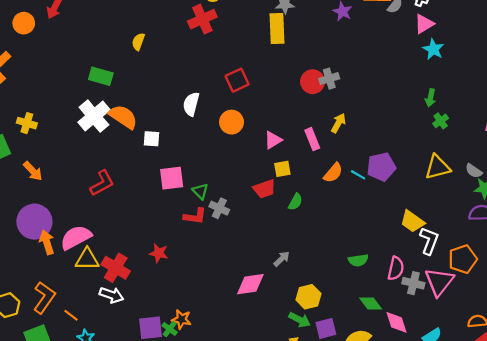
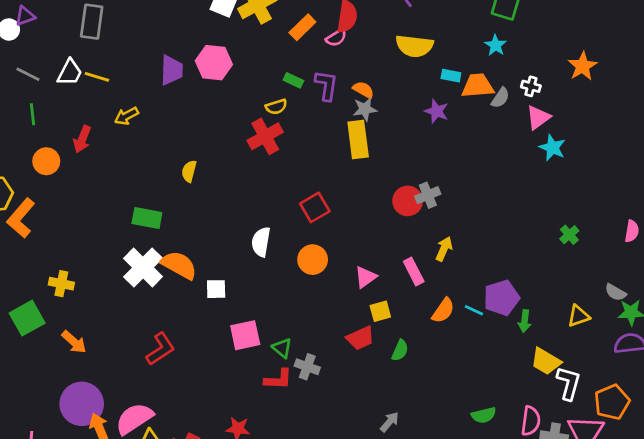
green arrow: (430, 98) -> (525, 321), moved
yellow triangle: (438, 167) -> (578, 316), moved, size x0.7

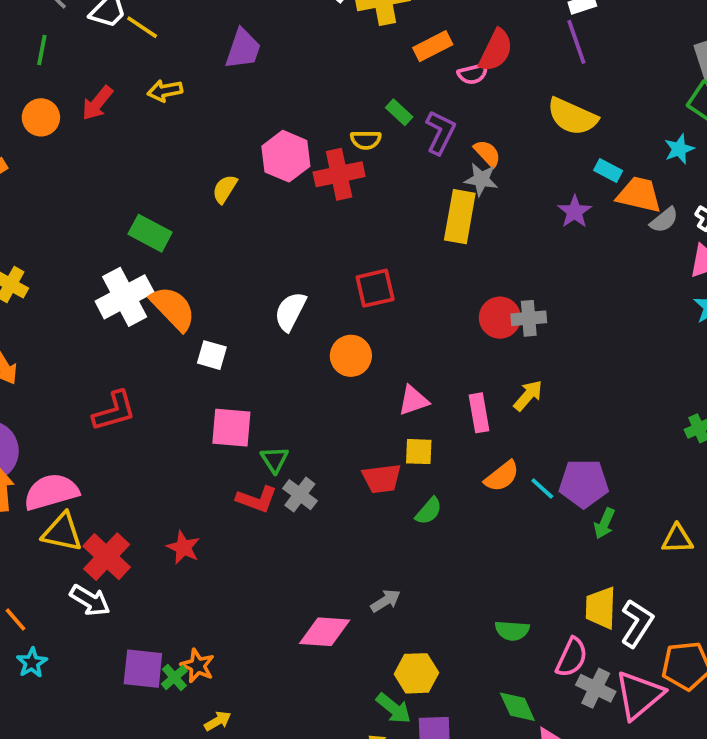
pink hexagon: (214, 63) -> (286, 156), moved
yellow trapezoid: (546, 361) -> (601, 608), moved, turned 44

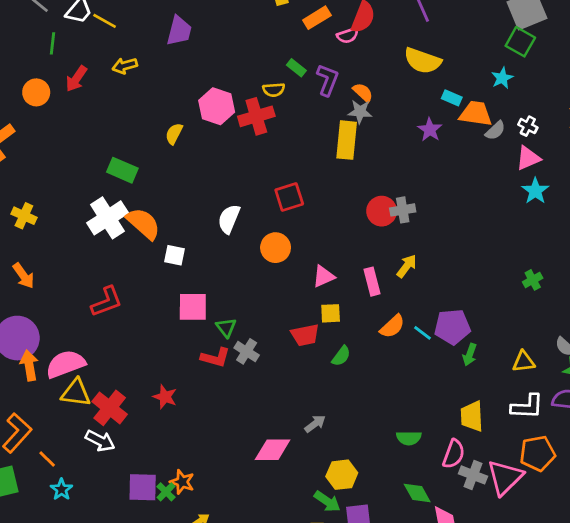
green line: (42, 50) -> (53, 43), moved
white L-shape: (637, 623) -> (527, 407), moved, turned 64

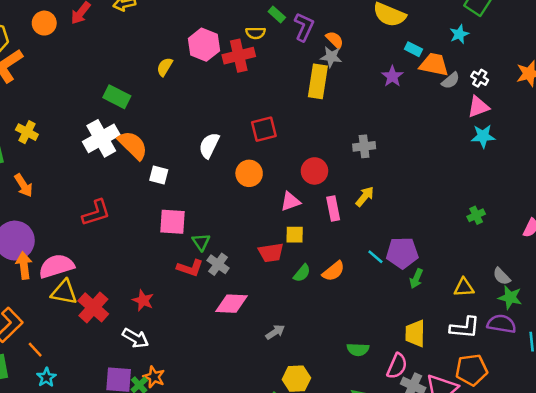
cyan star: (535, 191) -> (483, 136), turned 30
red circle: (382, 211) -> (314, 171), moved
orange semicircle: (392, 326) -> (333, 271), moved
white arrow: (100, 441) -> (135, 338), moved
pink diamond: (273, 450) -> (231, 304), moved

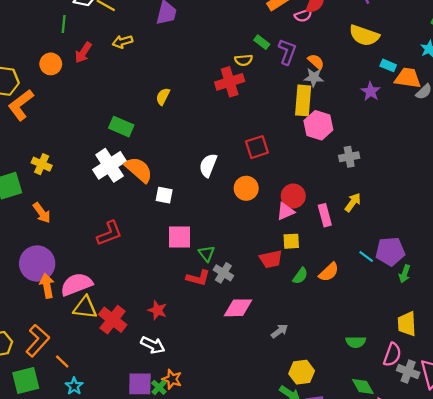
pink hexagon: (204, 45) -> (318, 125), moved
red circle: (314, 171) -> (293, 196), moved

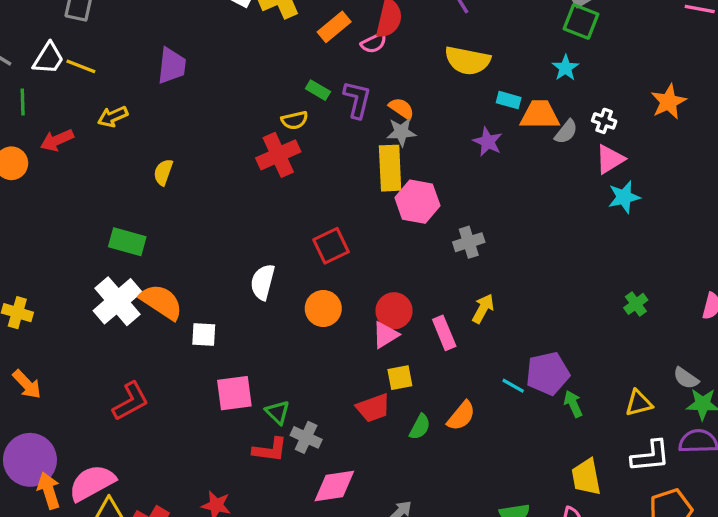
red arrow: (83, 53) -> (57, 140), turned 40
yellow semicircle: (163, 97) -> (163, 172), moved
green arrow: (405, 274) -> (573, 404), turned 144

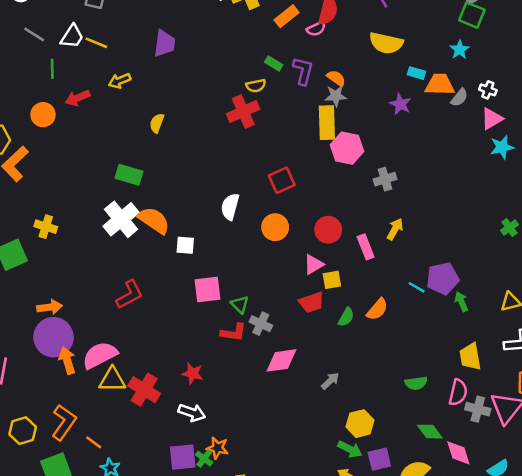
pink triangle: (385, 335) -> (313, 264), moved
orange arrow: (27, 384) -> (50, 307), moved, turned -55

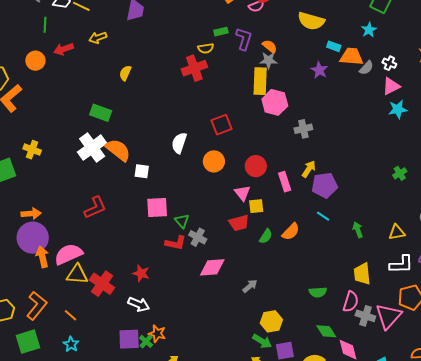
green rectangle: (274, 63) -> (221, 32), turned -48
pink triangle: (313, 264) -> (242, 193), turned -42
purple pentagon: (443, 279) -> (325, 185), moved
orange line: (94, 442) -> (70, 315), moved

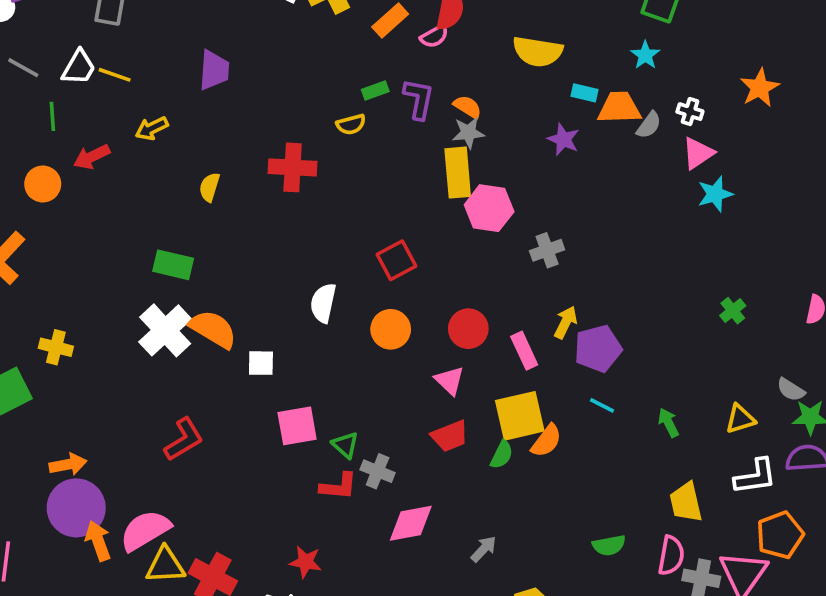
red cross: (194, 68) -> (293, 167), moved, turned 30
yellow square: (256, 206) -> (520, 416), moved, size x1.8
red star: (141, 273) -> (306, 562), moved

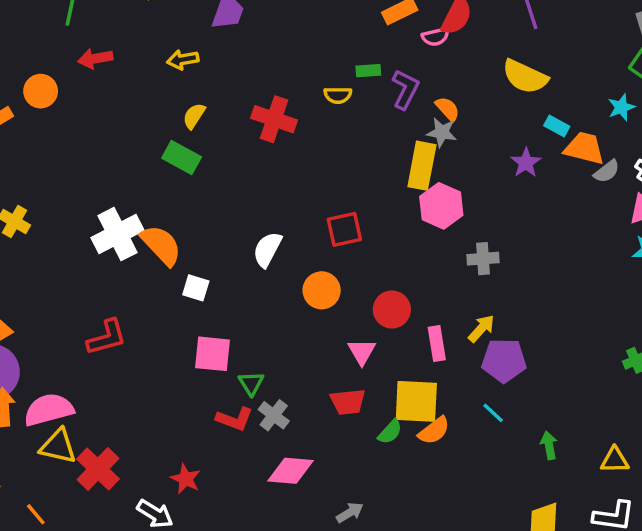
yellow arrow: (152, 128) -> (183, 60), moved
orange circle: (43, 184) -> (41, 91), moved
green rectangle: (173, 265) -> (182, 158), moved

